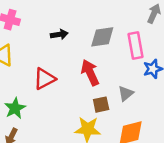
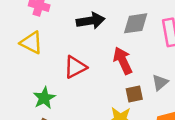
black arrow: (59, 34) -> (91, 21), size x1.5

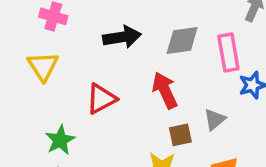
yellow triangle: (31, 43) -> (43, 66), turned 30

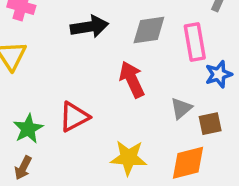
red triangle: (101, 99) -> (74, 117), moved
brown square: (180, 135) -> (210, 124), moved

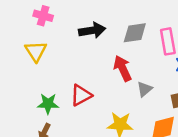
gray triangle: (181, 108) -> (145, 89), moved
green star: (28, 129) -> (48, 104), turned 30

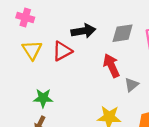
pink cross: (43, 16) -> (25, 18), moved
red triangle: (81, 95) -> (62, 51), moved

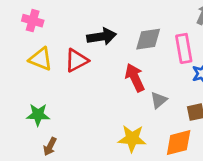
yellow triangle: (32, 50) -> (41, 59), turned -35
green star: (43, 98) -> (38, 115), moved

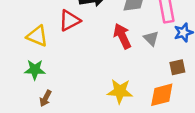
yellow triangle: (41, 59) -> (37, 36), moved
gray triangle: (159, 100) -> (151, 38), moved, turned -35

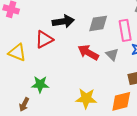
red arrow: (122, 36) -> (88, 52), turned -35
green star: (35, 70) -> (40, 84), moved

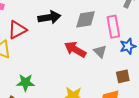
red triangle: (44, 39) -> (17, 30), moved

